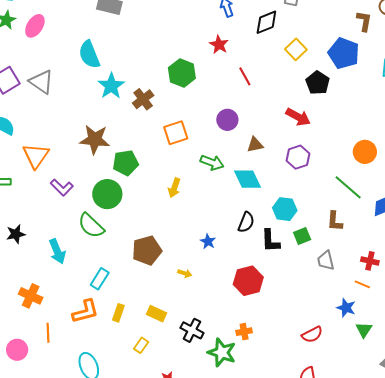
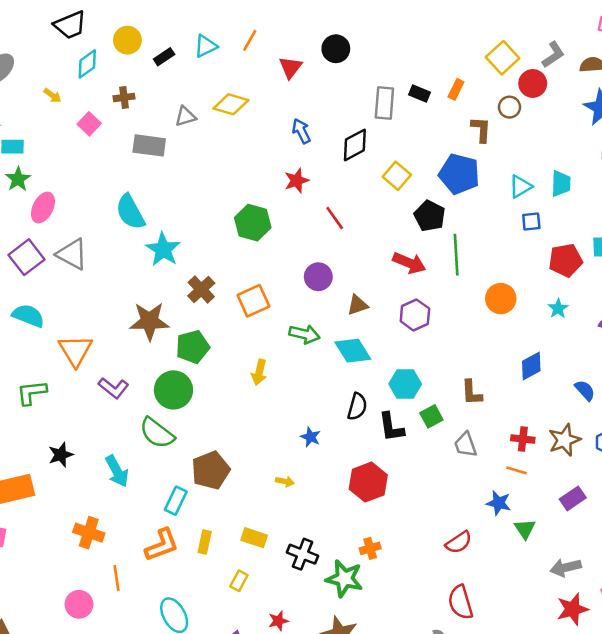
pink ellipse: (35, 26) -> (43, 208), moved
red star: (219, 45) -> (297, 181), turned 30
brown cross: (143, 99) -> (201, 289), moved
green line: (348, 187) -> (456, 255), moved, turned 52
brown pentagon: (147, 250) -> (211, 470), moved

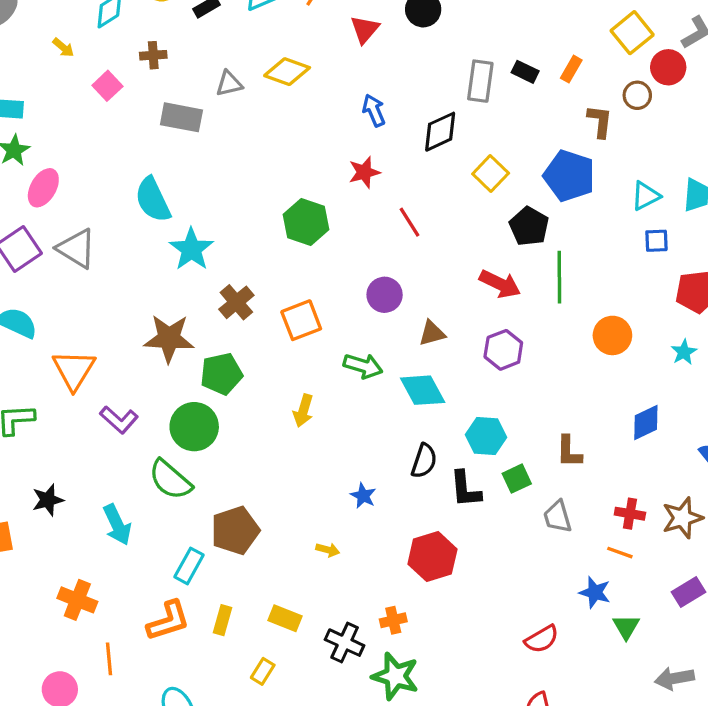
orange cross: (370, 548) -> (393, 620), moved

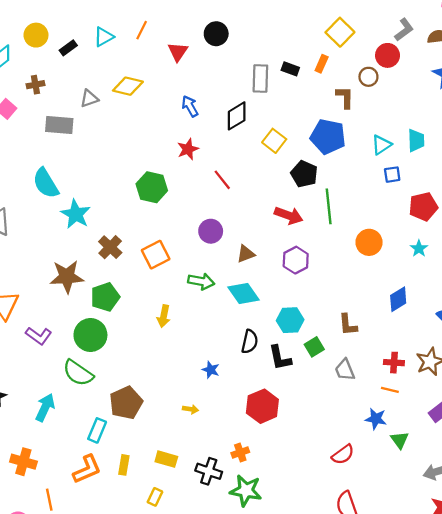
yellow square: (632, 33) -> (340, 32), moved
cyan arrow: (117, 525) -> (45, 407), turned -124

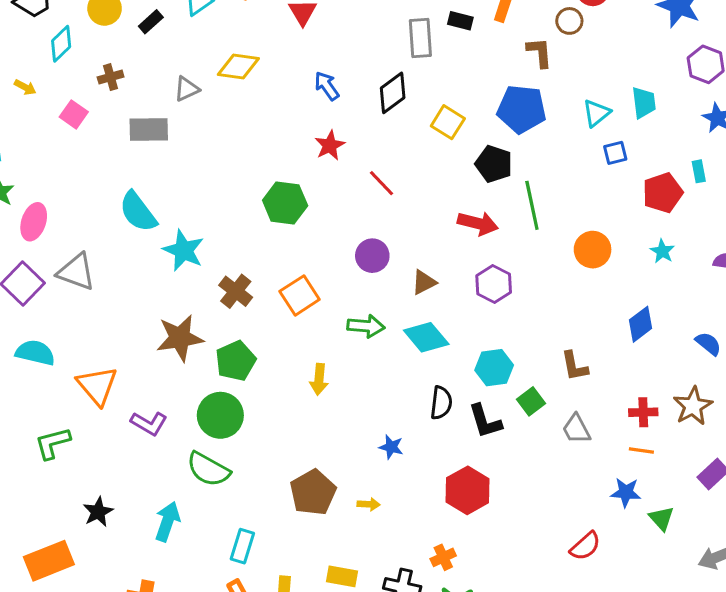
brown pentagon: (126, 403) -> (313, 492), moved

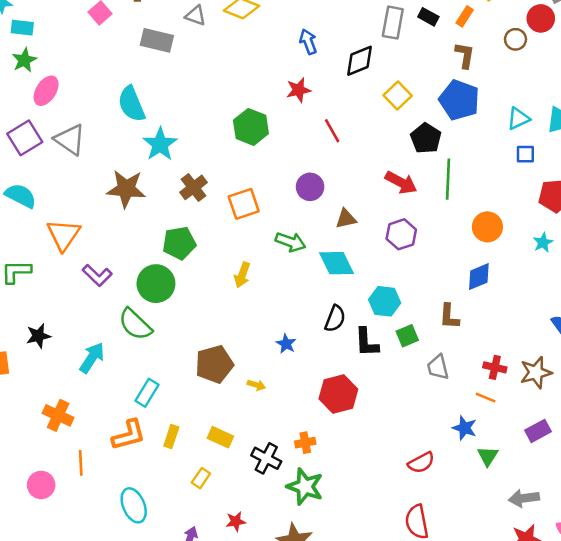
brown L-shape: (540, 53) -> (465, 55), moved
gray triangle: (187, 89) -> (196, 16), turned 30
blue diamond: (641, 324) -> (479, 277), moved
brown star: (180, 338) -> (126, 189), moved

